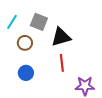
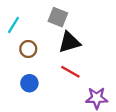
gray square: (39, 22) -> (58, 17), moved
red line: (62, 63) -> (70, 72), turned -54

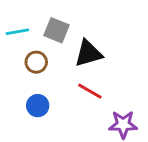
gray square: (58, 17) -> (56, 30), moved
cyan line: (13, 25) -> (17, 32), turned 48

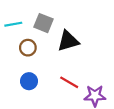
red line: (90, 91) -> (69, 82), moved

